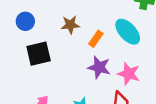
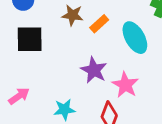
orange rectangle: (96, 39) -> (99, 24), moved

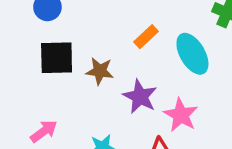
brown star: (73, 15) -> (100, 71), moved

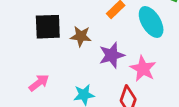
purple star: (140, 97) -> (112, 55), turned 30

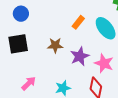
black square: (48, 27) -> (18, 44), moved

